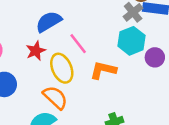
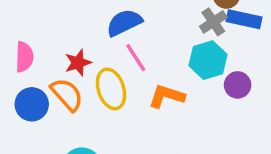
blue semicircle: (49, 22) -> (124, 23), moved
orange semicircle: (55, 97) -> (67, 94), moved

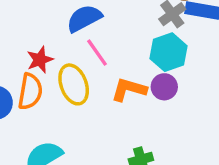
purple circle: (238, 85) -> (164, 87), moved
orange semicircle: (67, 94) -> (30, 92), turned 54

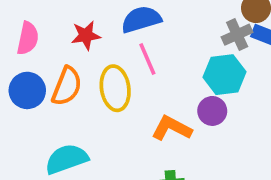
red star: (40, 60) -> (86, 35), moved
orange L-shape: (129, 90) -> (172, 128), moved

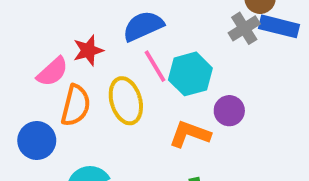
pink semicircle: (28, 38) -> (52, 72), moved, turned 44
cyan hexagon: (225, 75) -> (190, 74), moved
blue circle: (27, 90) -> (37, 141), moved

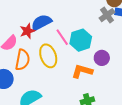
blue semicircle: (143, 26) -> (41, 22), moved

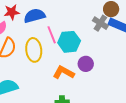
gray cross: (107, 15) -> (100, 23), turned -35
red star: (27, 31) -> (12, 12), moved

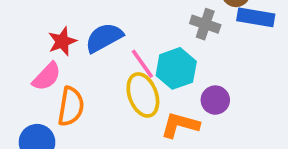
gray cross: (100, 23) -> (205, 24), moved
yellow ellipse: (34, 50) -> (143, 95), moved

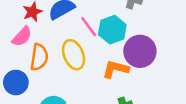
yellow ellipse: (143, 95) -> (74, 55), moved
purple circle: (215, 100) -> (140, 51), size x1.6

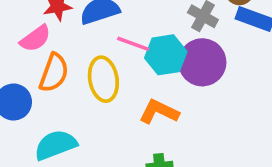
pink line: (89, 27) -> (133, 44), turned -45
purple circle: (140, 51) -> (202, 62), moved

